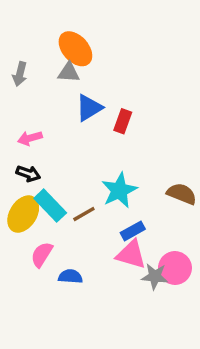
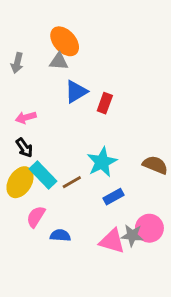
black arrow: (28, 174) -> (24, 148), turned 36
pink triangle: (131, 255) -> (112, 241), moved

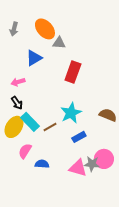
gray triangle: (59, 61) -> (59, 43), moved
gray arrow: (17, 63) -> (14, 29), moved
blue triangle: (76, 92) -> (34, 58), moved
red rectangle: (105, 103) -> (73, 72), size x1.5

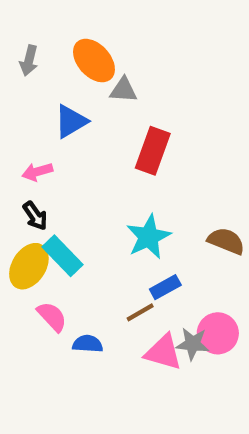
brown line: (50, 127) -> (140, 312), moved
pink semicircle: (25, 151) -> (52, 317), turned 105

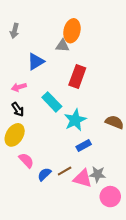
orange ellipse: (94, 61) -> (72, 31), moved, turned 55
cyan rectangle: (62, 256) -> (52, 102), moved
brown line: (140, 312) -> (65, 171), moved
pink circle: (218, 333) -> (110, 197), moved
blue semicircle: (88, 344) -> (44, 174), turned -48

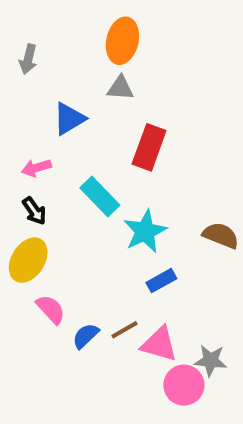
orange ellipse: (72, 31) -> (122, 41), moved
gray star: (97, 174) -> (211, 360), moved
pink circle: (110, 197) -> (184, 385), moved

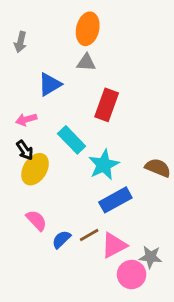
yellow ellipse: (28, 260) -> (35, 169), moved
blue rectangle: (161, 281) -> (115, 200), size x1.5
pink triangle: (159, 344) -> (114, 245), turned -44

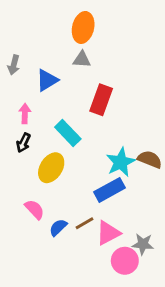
gray arrow: (20, 42) -> (14, 65), moved
pink arrow: (26, 119) -> (25, 114), turned 108
black arrow: (25, 150) -> (23, 143), turned 60
cyan star: (104, 165) -> (121, 162), moved
yellow ellipse: (35, 169) -> (51, 168), moved

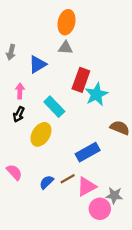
cyan star: (121, 162) -> (96, 94), moved
pink semicircle: (35, 209) -> (14, 172), moved

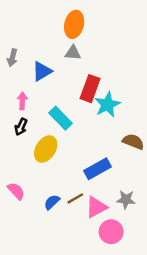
gray star: (114, 195) -> (126, 200), moved

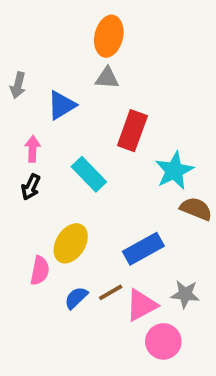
cyan star: (107, 105) -> (174, 171), moved
yellow ellipse: (46, 149) -> (71, 243), moved
pink semicircle: (16, 191) -> (40, 271), moved, turned 54

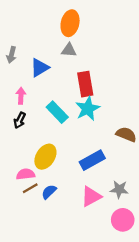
red rectangle: (132, 131) -> (85, 84), turned -30
cyan star: (174, 171) -> (88, 109), moved
pink semicircle: (40, 271) -> (26, 174), turned -108
brown line: (111, 292) -> (30, 188), moved
pink circle: (163, 341) -> (123, 220), moved

